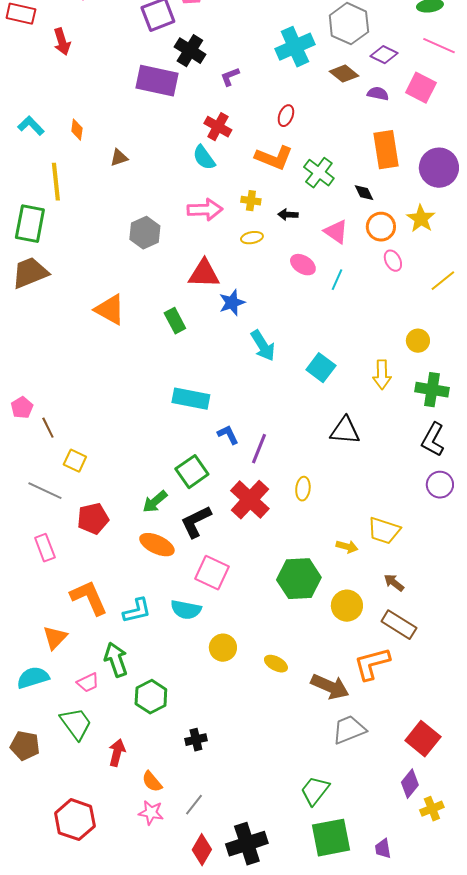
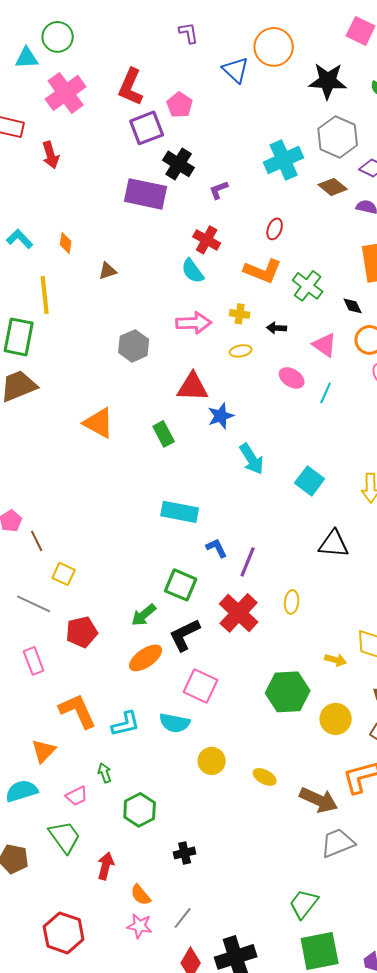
green square: (192, 472) -> (181, 585), turned -32
orange ellipse: (157, 545) -> (146, 658), turned -60
green arrow: (116, 660) -> (105, 773), size x0.6

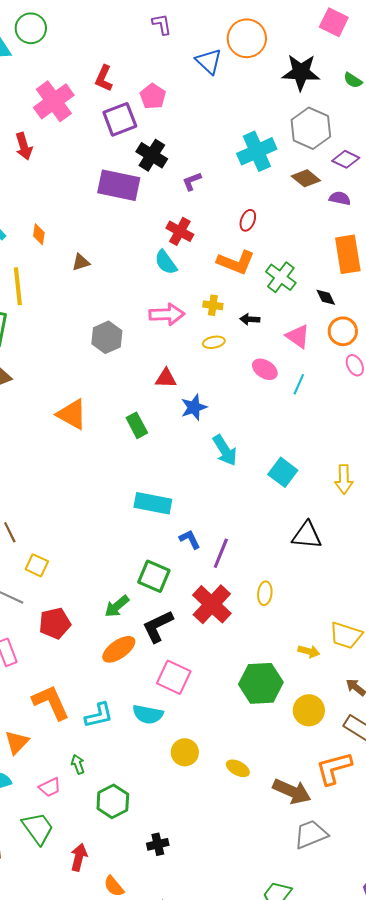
red L-shape: (131, 87) -> (104, 78), size x0.7
pink cross: (66, 93) -> (54, 101), moved
red triangle: (193, 387) -> (166, 378), size x0.7

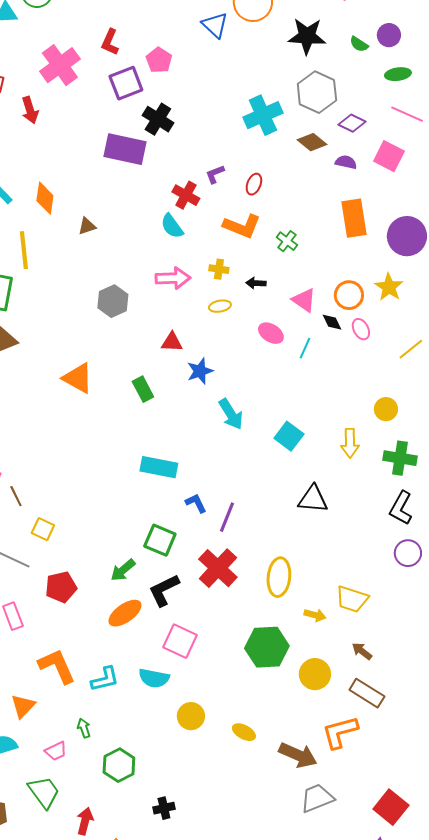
purple L-shape: (192, 181) -> (215, 174), moved
orange diamond: (39, 234) -> (45, 198), size x1.5
green cross: (281, 277) -> (287, 241), size x0.7
black diamond: (326, 297) -> (332, 322), moved
yellow ellipse: (265, 593) -> (279, 577), moved, size x1.6

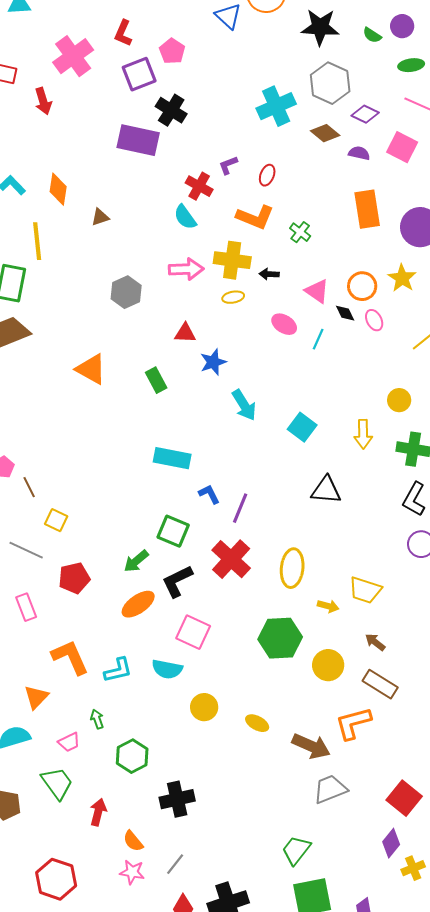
yellow cross: (219, 269) -> (232, 260), size x1.8
black cross: (164, 808) -> (177, 799), size x1.6

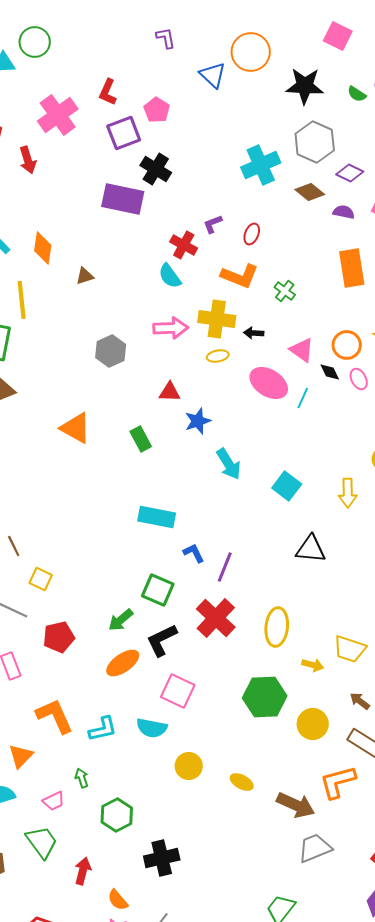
pink ellipse: (284, 324) -> (269, 383), size x1.5

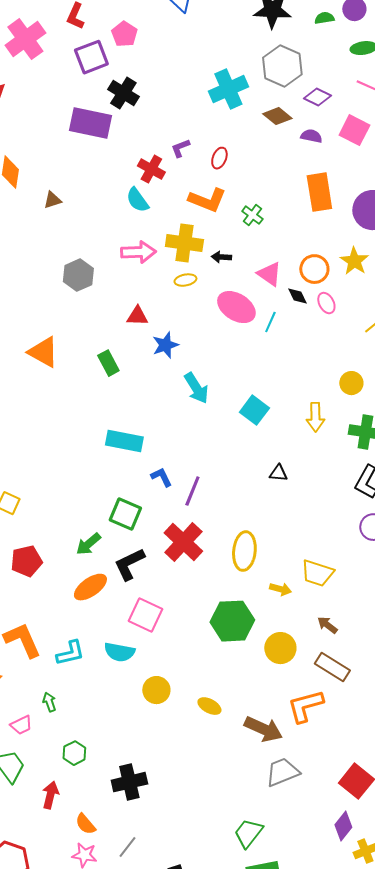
green semicircle: (357, 94) -> (324, 18), turned 138
black triangle: (311, 549) -> (278, 473), size x0.6
green hexagon: (117, 815) -> (74, 753), moved, size x0.7

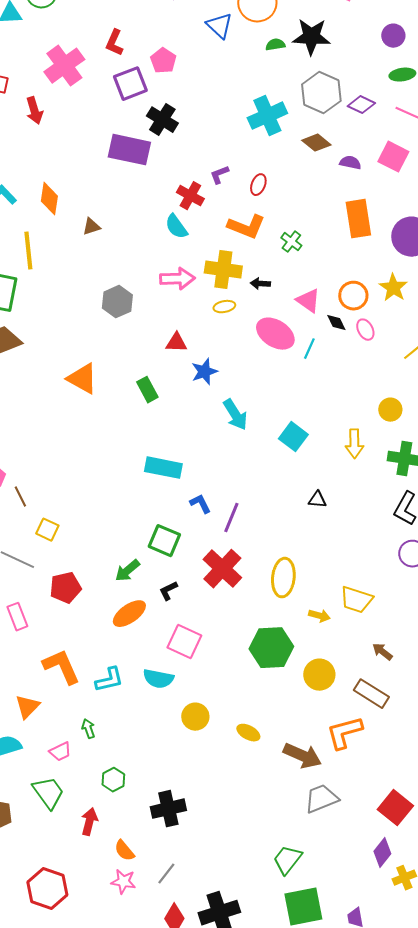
green semicircle: (324, 18) -> (275, 45), moved
purple diamond: (317, 97) -> (361, 105), moved
black L-shape: (129, 564) -> (168, 591), size x0.6
brown arrow: (327, 625) -> (382, 652), moved

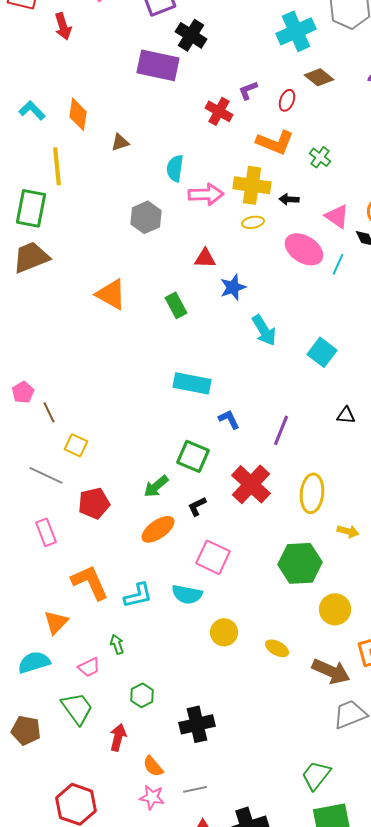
brown diamond: (316, 143) -> (319, 77), moved
cyan semicircle: (176, 227) -> (175, 168), moved, turned 44
purple line: (231, 518) -> (281, 430), moved
yellow circle: (319, 675) -> (335, 609), moved
gray line: (166, 874) -> (195, 789), turned 40

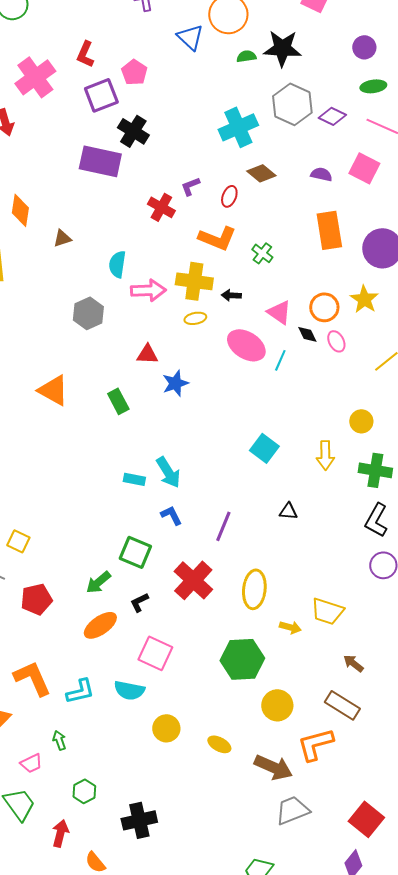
cyan arrow: (264, 330) -> (168, 472), moved
cyan rectangle: (192, 383) -> (134, 479), size x0.6

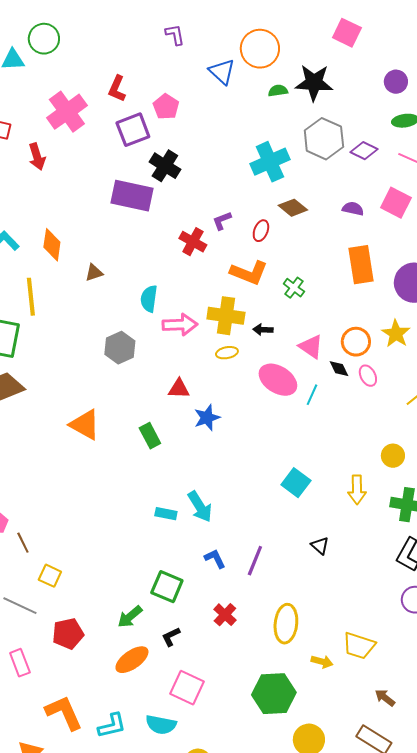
black triangle: (288, 511) -> (320, 546), turned 36
blue L-shape: (171, 515) -> (215, 559), moved
red cross: (193, 580) -> (225, 615), size x0.6

